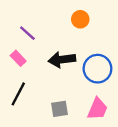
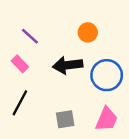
orange circle: (80, 19) -> (88, 32), moved

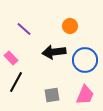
pink rectangle: (20, 64) -> (11, 58), moved

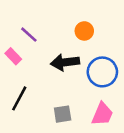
pink rectangle: (11, 58) -> (13, 56), moved

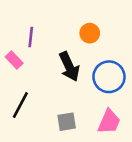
purple line: (29, 35) -> (31, 37), turned 54
black arrow: (65, 62) -> (69, 67), turned -108

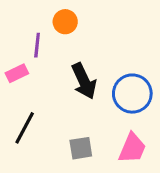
orange circle: (90, 33) -> (65, 22), moved
pink rectangle: (14, 60) -> (17, 73), turned -72

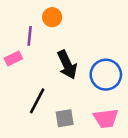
black line: (25, 128) -> (37, 101), moved
pink trapezoid: (132, 148) -> (106, 118), turned 60

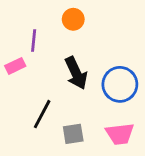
orange circle: (52, 17) -> (73, 19), moved

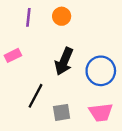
purple line: (34, 41) -> (28, 17), moved
black arrow: (76, 73) -> (64, 61), turned 48

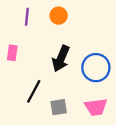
pink rectangle: (13, 55) -> (12, 53), turned -56

